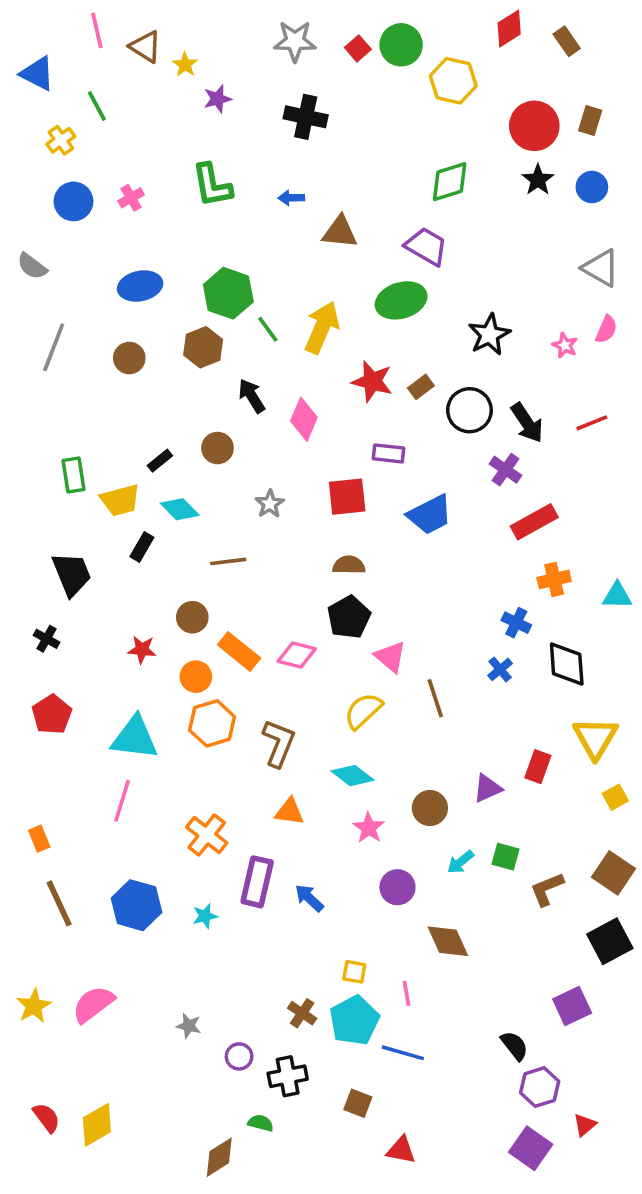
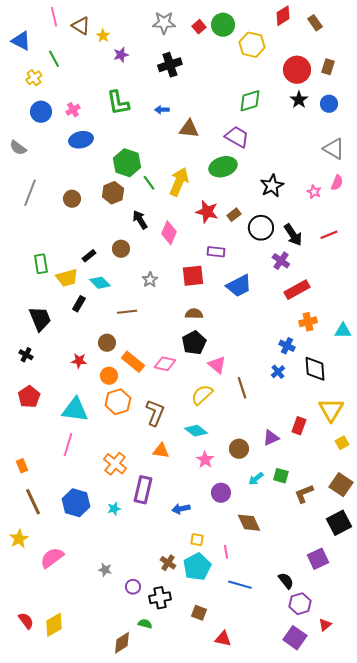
black cross: (306, 117) -> (170, 65), turned -30
blue ellipse: (140, 286) -> (81, 140), moved
blue arrow: (309, 898) -> (181, 509), moved, turned -54
yellow star: (34, 1006) -> (19, 539), moved
blue line: (403, 1053) -> (240, 585), moved

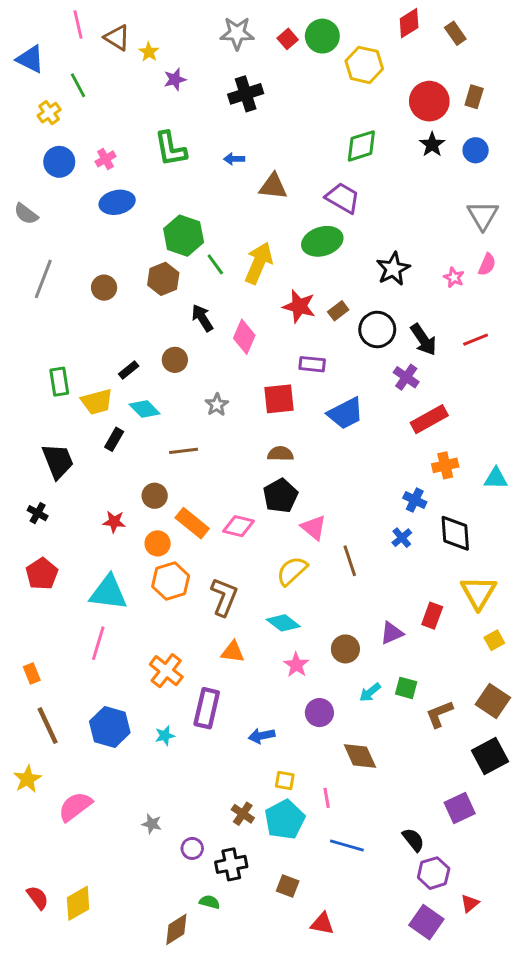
gray triangle: (334, 149) -> (483, 215), turned 30

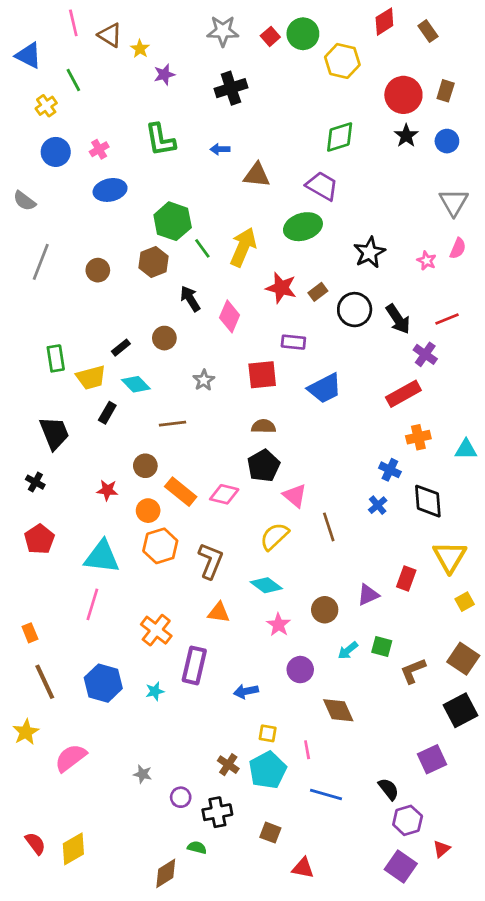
purple cross: (406, 377) -> (425, 354), moved

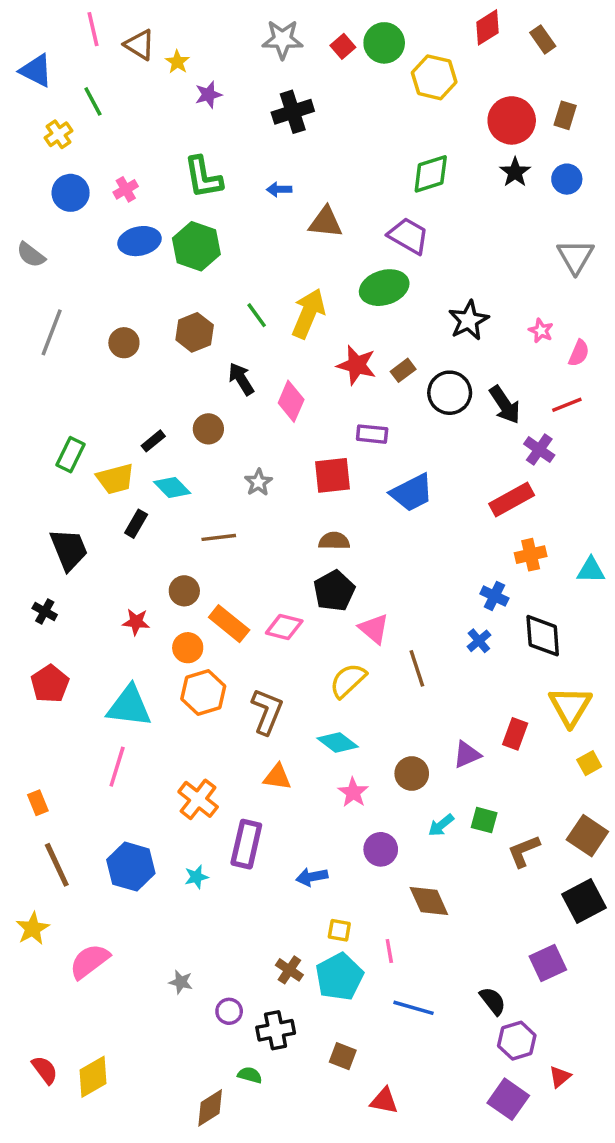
green hexagon: (173, 221) -> (196, 246), moved
pink semicircle: (458, 248) -> (579, 353), moved
green rectangle: (56, 358) -> (71, 455), turned 35

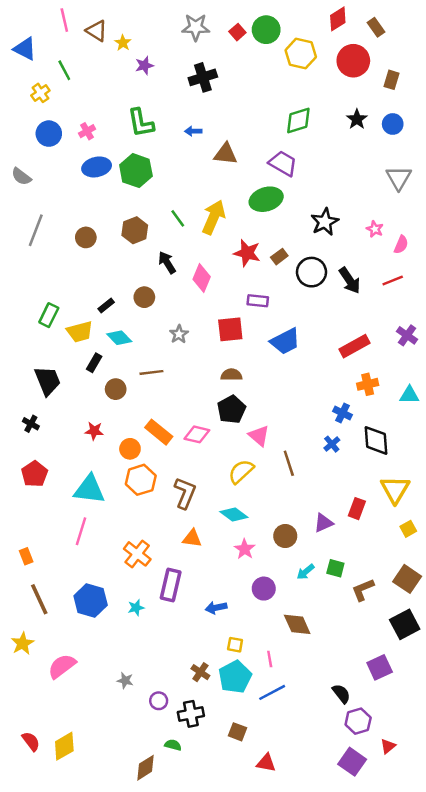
red circle: (512, 120) -> (353, 61), moved
purple cross: (539, 450) -> (407, 335), moved
brown circle: (184, 591) -> (116, 389), moved
blue line: (413, 1008) -> (272, 692), moved, turned -44

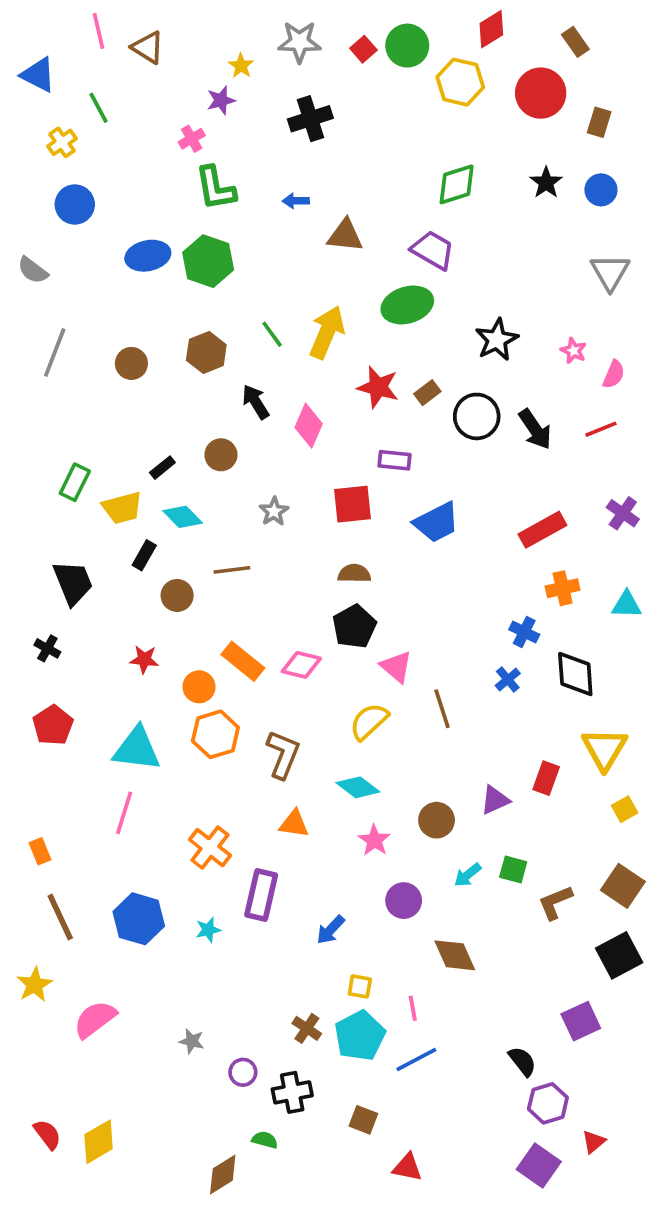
red diamond: (338, 19) -> (491, 29), moved
yellow star: (123, 43) -> (241, 66), moved
pink cross: (87, 131) -> (192, 139), moved
blue arrow: (216, 608) -> (331, 930), turned -36

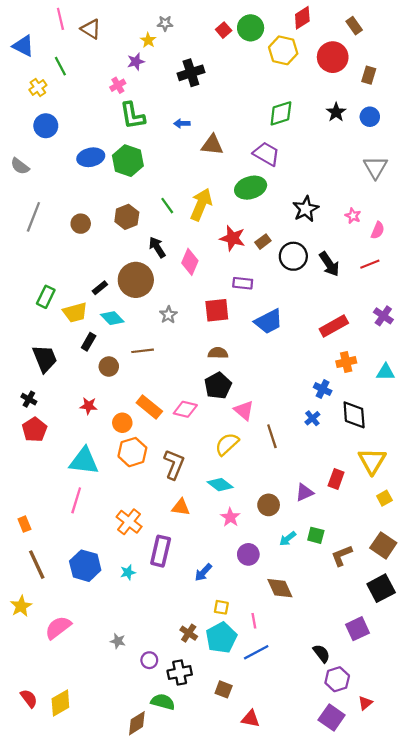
gray star: (299, 42) -> (165, 23), moved, size x0.6
brown circle: (221, 455) -> (136, 280), size x1.8
red pentagon: (53, 725) -> (35, 430), moved
green semicircle: (265, 1140) -> (163, 702), size x1.5

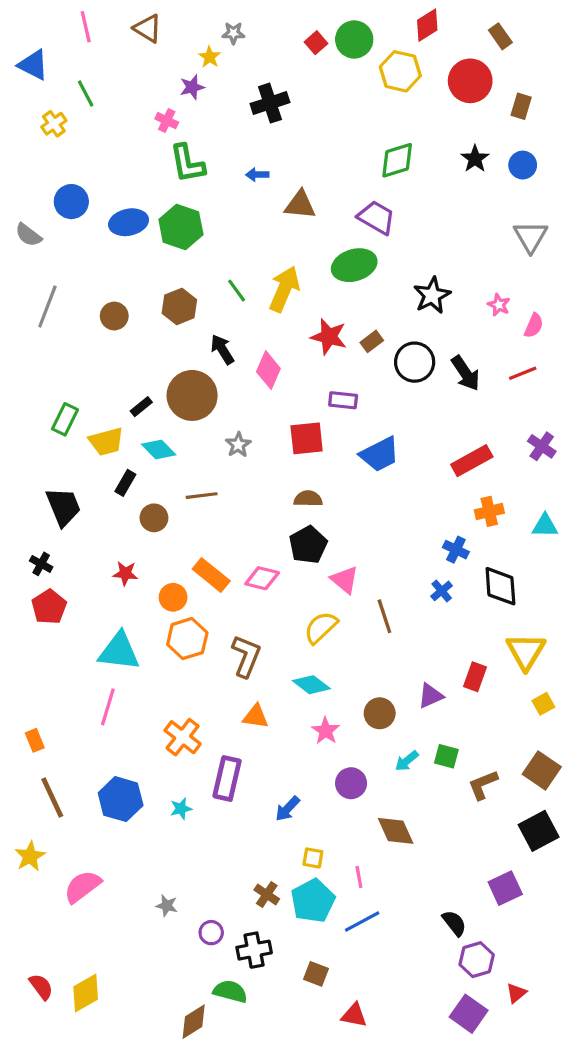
brown triangle: (91, 29) -> (148, 28), moved
pink cross: (118, 85) -> (167, 121), turned -35
blue circle: (46, 126) -> (71, 202), moved

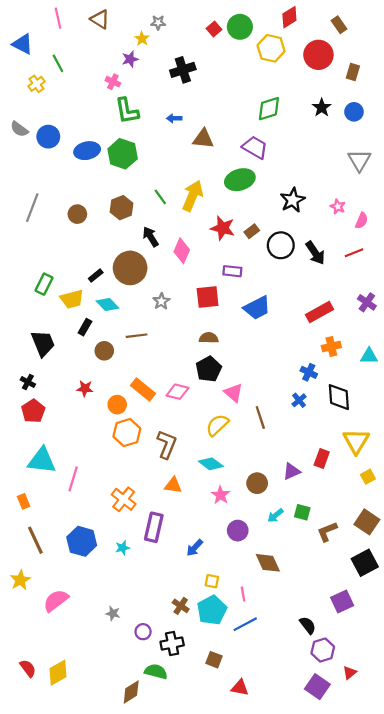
gray semicircle: (28, 235) -> (19, 129), moved
cyan triangle: (119, 651) -> (42, 461), moved

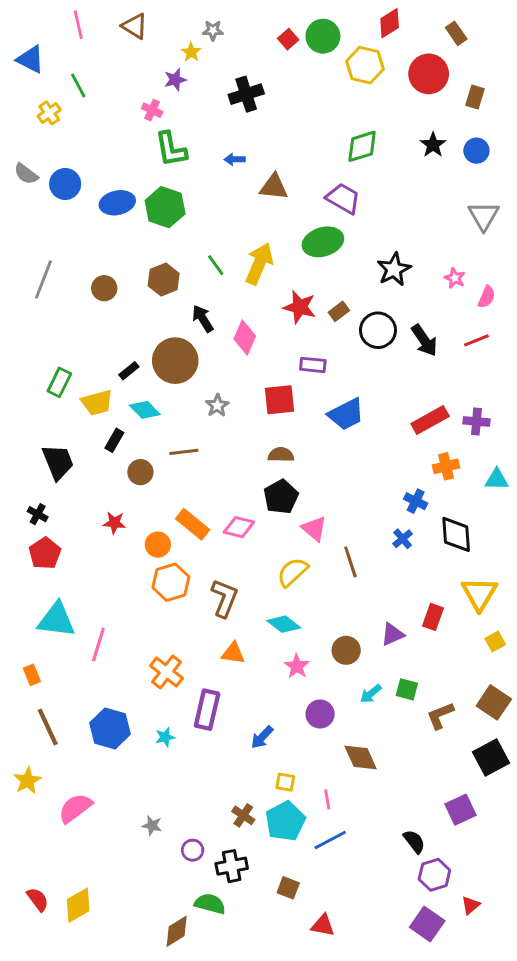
purple cross: (367, 302) -> (476, 421), moved, turned -30

